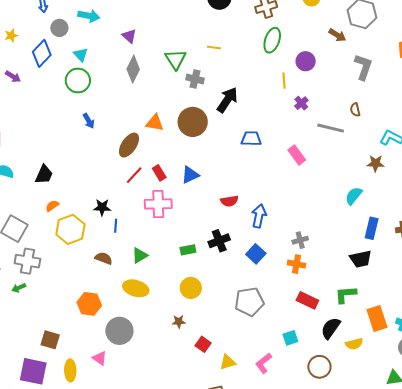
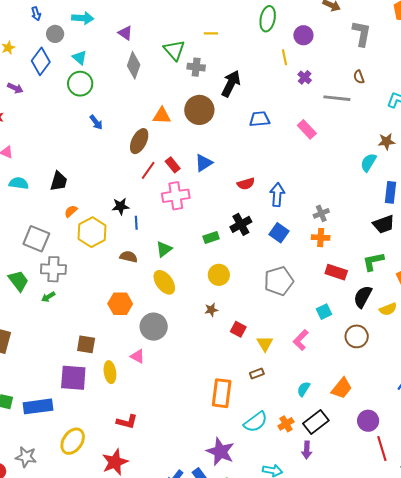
brown star: (376, 163) -> (386, 142), moved
yellow ellipse: (136, 288) -> (164, 282), turned 45
yellow triangle: (228, 362) -> (265, 344), turned -36

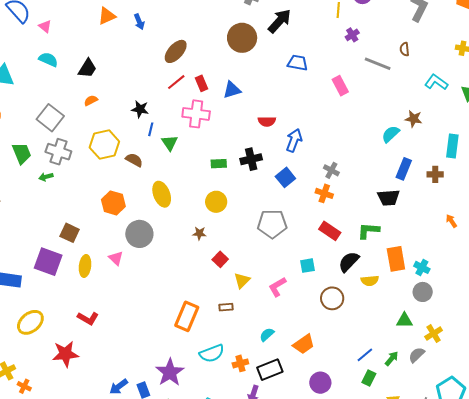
orange triangle: (162, 116) -> (107, 16), moved, turned -42
gray cross: (321, 213) -> (331, 170), turned 35
yellow hexagon: (92, 232) -> (104, 144), moved
green triangle: (164, 249) -> (170, 143), moved, turned -42

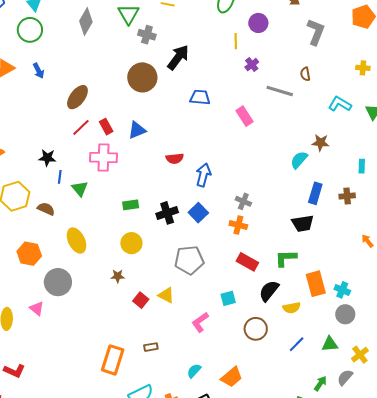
cyan rectangle: (452, 146) -> (362, 166), size x0.6
black cross: (251, 159) -> (167, 213), moved
yellow triangle: (242, 280) -> (166, 295), moved, turned -42
blue line: (365, 355) -> (297, 344), moved

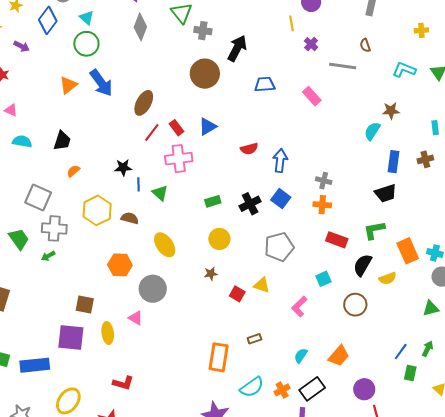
blue arrow: (39, 71) -> (101, 83), size x1.8
blue line: (297, 344) -> (401, 352), moved

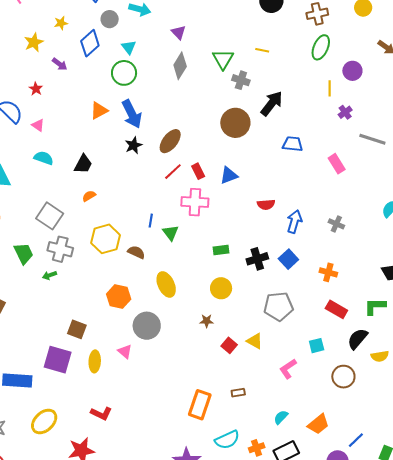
black star: (123, 167) -> (133, 145), moved, turned -30
gray cross: (324, 181) -> (336, 224), moved
blue line: (401, 352) -> (356, 440), moved

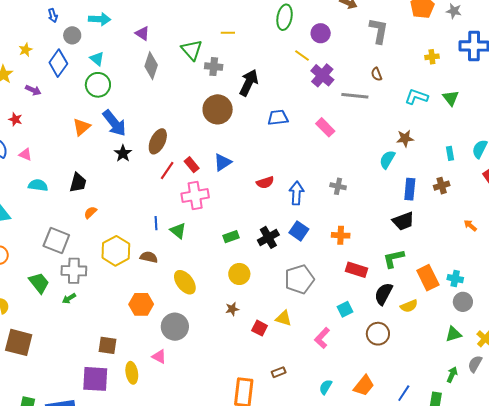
yellow line: (330, 88) -> (302, 55), turned -42
purple cross: (345, 112) -> (322, 75), size x1.6

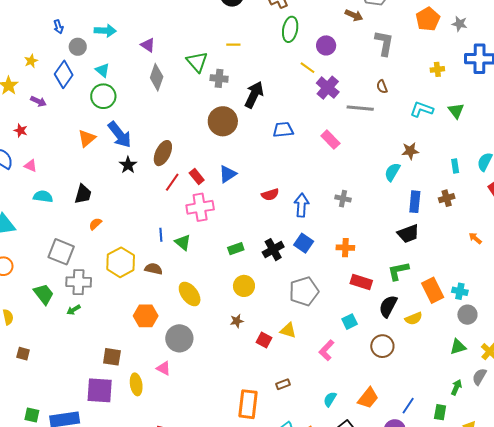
brown square: (19, 342) -> (23, 354), size x0.5

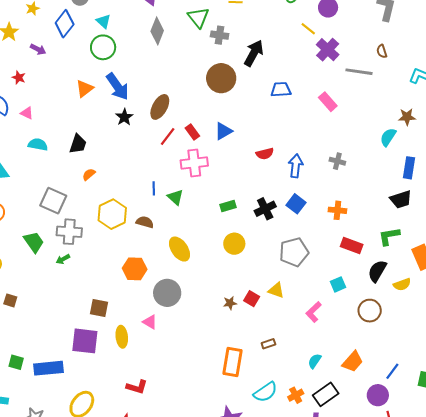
brown star: (237, 321) -> (230, 303), moved

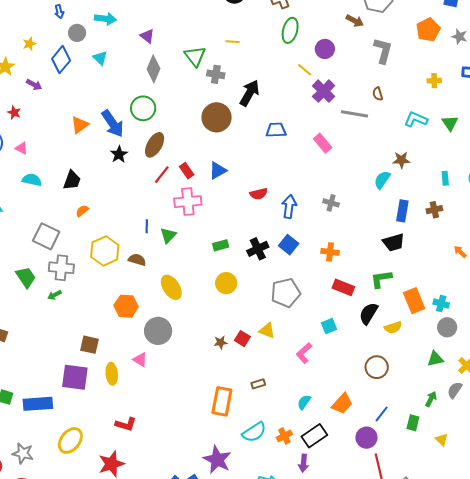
green circle: (103, 47) -> (143, 108), moved
green triangle: (175, 197) -> (168, 235), turned 30
brown circle: (370, 311) -> (377, 367), moved

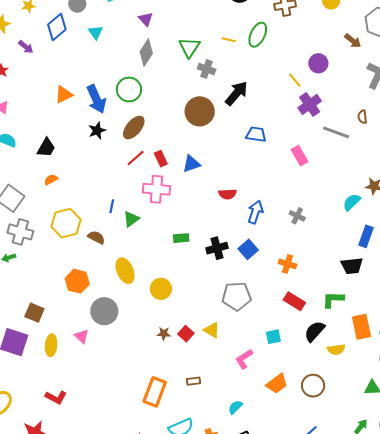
green ellipse: (290, 30) -> (258, 35), moved
yellow circle: (226, 283) -> (161, 289), moved
orange trapezoid: (342, 404) -> (277, 384), moved

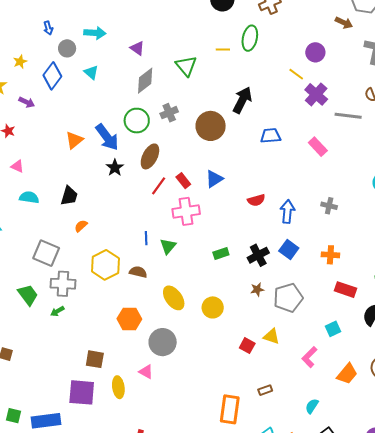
gray diamond: (146, 53) -> (145, 81), turned 32
gray cross: (207, 69) -> (169, 113), moved, turned -30
brown star: (164, 334) -> (257, 289), moved

